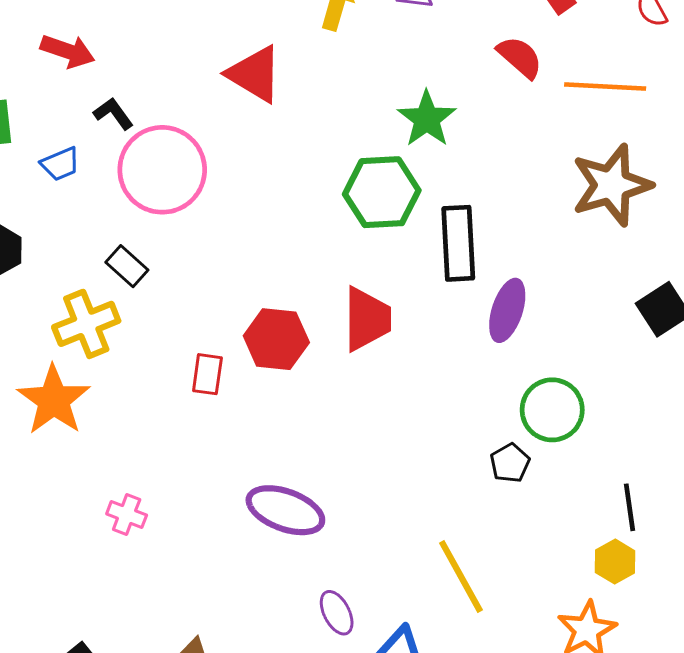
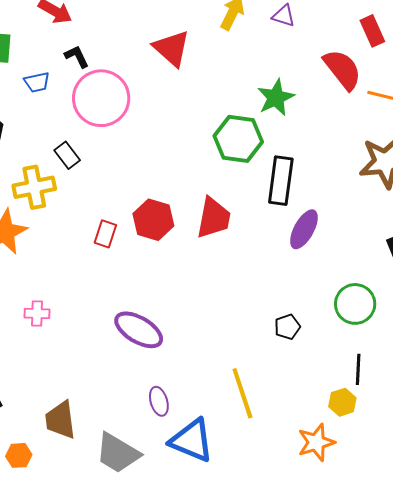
red semicircle: (520, 57) -> (342, 69), size x1.4
green circle: (552, 410) -> (355, 304), moved
pink cross: (127, 515) -> (37, 313), turned -30

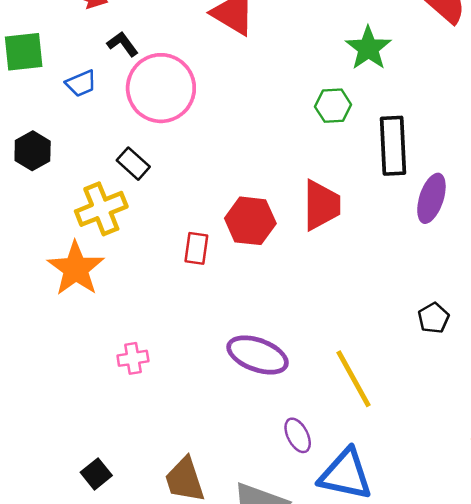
green hexagon: (238, 139) -> (333, 106), size x0.6
yellow line: (242, 393) -> (354, 379), moved

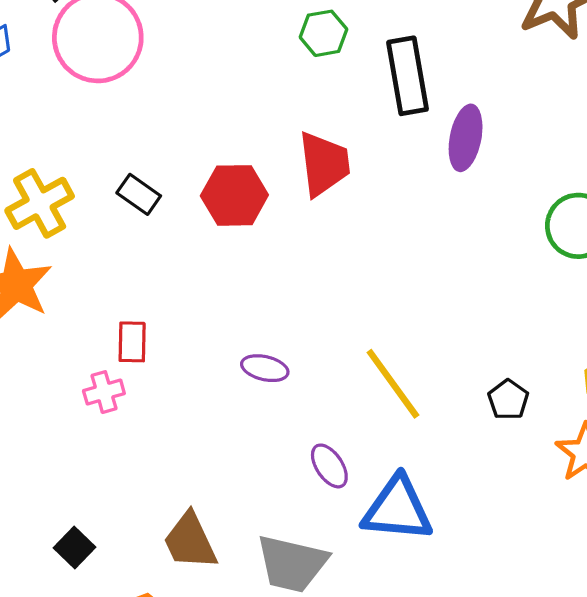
black rectangle: (133, 164) -> (139, 194), moved
red rectangle: (196, 248) -> (132, 342), moved
black pentagon: (434, 318) -> (508, 400), moved
purple ellipse: (258, 355) -> (265, 368), size x0.6

